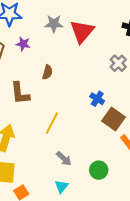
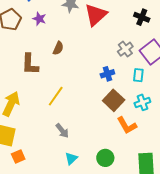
blue cross: (97, 99) -> (107, 74), moved, turned 32
green circle: (99, 170) -> (105, 158), moved
cyan triangle: (61, 186) -> (71, 158), moved

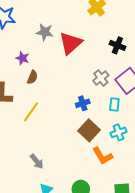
purple star: (39, 19) -> (22, 58), moved
yellow line: (56, 96) -> (31, 112), moved

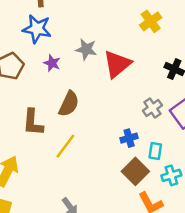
purple star: (22, 58) -> (52, 63), moved
brown semicircle: (32, 77) -> (69, 104), size x1.5
cyan rectangle: (114, 104) -> (155, 151), moved

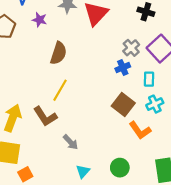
brown L-shape: (33, 122) -> (45, 116), moved, turned -30
blue cross: (129, 138) -> (123, 68), moved
cyan rectangle: (155, 151) -> (149, 79), moved

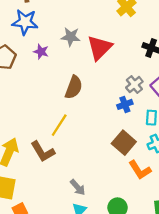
brown semicircle: (58, 53) -> (74, 87), moved
gray arrow: (71, 142) -> (78, 187), moved

